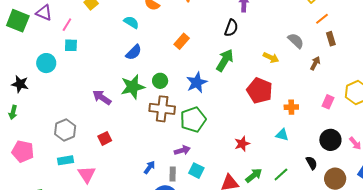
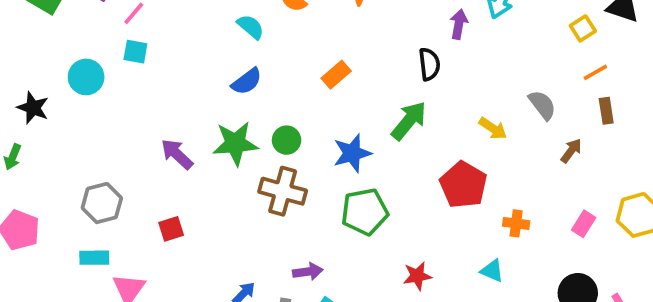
black semicircle: (231, 28) -> (429, 64), turned -36
green pentagon: (193, 119) -> (365, 212), moved

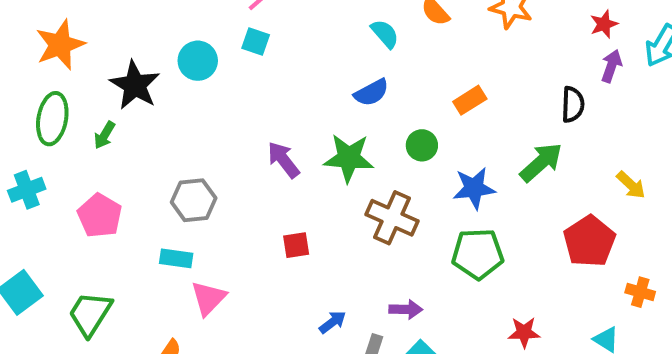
black star: (33, 108) -> (135, 85), size x1.4
green circle: (287, 140) -> (422, 145), moved
red square: (171, 229) -> (296, 245), moved

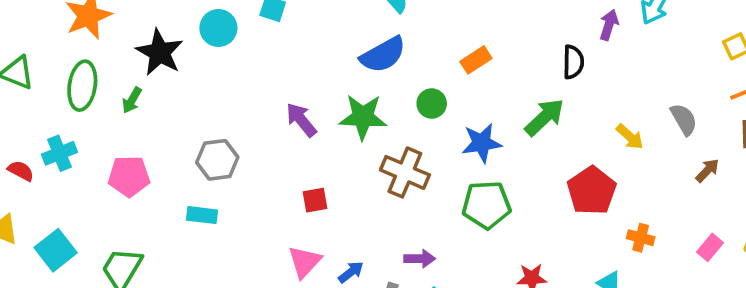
blue semicircle: (371, 93) -> (383, 55), size x1.4
pink pentagon: (100, 216) -> (129, 176), turned -30
pink triangle: (208, 298) -> (305, 262), moved

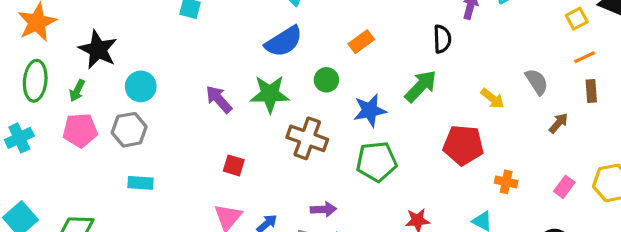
cyan circle: (218, 28) -> (141, 86), moved
gray hexagon: (217, 160) -> (129, 130), moved
pink pentagon: (129, 176) -> (80, 130), moved
red pentagon: (592, 191) -> (463, 145), turned -30
red square: (315, 200) -> (234, 165), turned 30

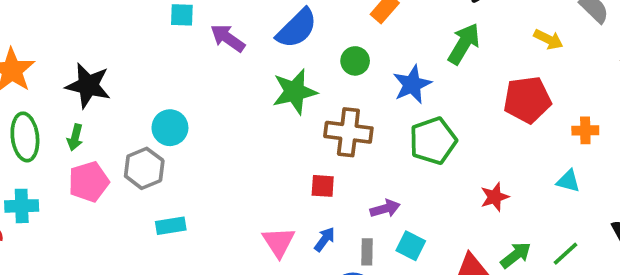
cyan circle: (141, 86) -> (170, 128), moved
purple arrow: (219, 99) -> (228, 38), moved
cyan cross: (19, 138) -> (22, 206), turned 36
red square: (234, 165) -> (323, 186), moved

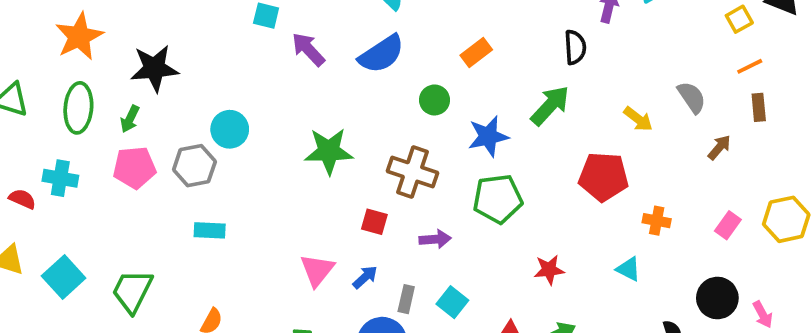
black star: (88, 85) -> (154, 68), turned -30
green star: (295, 92) -> (329, 151), moved
purple arrow: (385, 209) -> (435, 239), moved

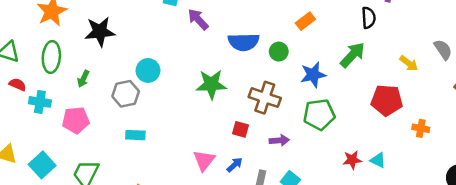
blue semicircle: (381, 54) -> (244, 42), moved, turned 32
green arrow: (130, 119) -> (83, 79), moved
pink pentagon: (134, 168) -> (76, 120), moved
red semicircle: (22, 199) -> (18, 84), moved
cyan triangle: (628, 269) -> (378, 160), moved

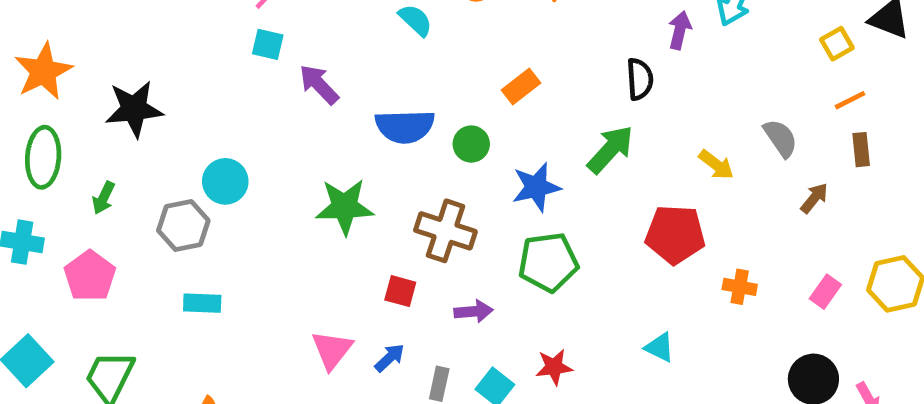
pink pentagon: (76, 120) -> (90, 276), turned -30
red star: (352, 160) -> (554, 367), moved

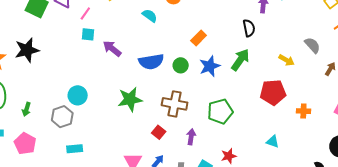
black star: (134, 109) -> (27, 50), moved
blue star: (536, 187) -> (210, 66), moved
red square: (400, 291) -> (159, 132), turned 32
purple arrow: (473, 311) -> (191, 137), turned -70

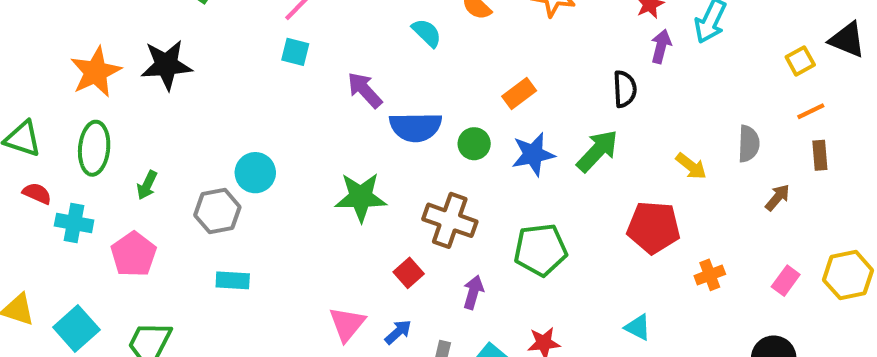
gray semicircle: (312, 45) -> (749, 144), turned 36
purple arrow: (112, 49) -> (365, 90), moved
orange cross: (303, 111) -> (710, 275), turned -32

